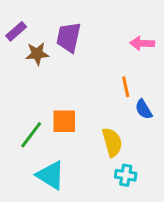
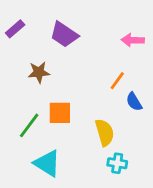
purple trapezoid: (69, 37) -> (64, 35), turned -68
brown star: (37, 54) -> (39, 72), moved
orange line: (126, 87) -> (117, 81), turned 48

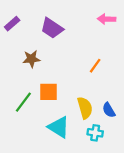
pink arrow: (133, 40) -> (107, 19), moved
blue semicircle: (134, 102) -> (109, 110), moved
cyan triangle: (47, 163) -> (59, 127), moved

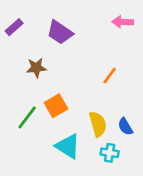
orange square: (48, 92) -> (56, 106), turned -30

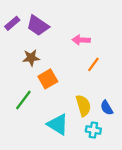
pink arrow: (123, 22) -> (81, 40), moved
purple trapezoid: (60, 32) -> (38, 26), moved
orange square: (56, 106) -> (48, 79), moved

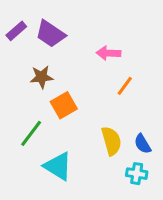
cyan triangle: (58, 124) -> (58, 166), moved
cyan cross: (93, 130) -> (137, 174), moved

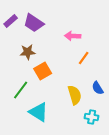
blue semicircle: (143, 144) -> (98, 88), moved

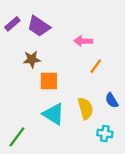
orange square: (43, 71) -> (49, 81), turned 30
green line: (21, 90) -> (17, 137), moved
cyan triangle: (39, 112) -> (53, 114), moved

